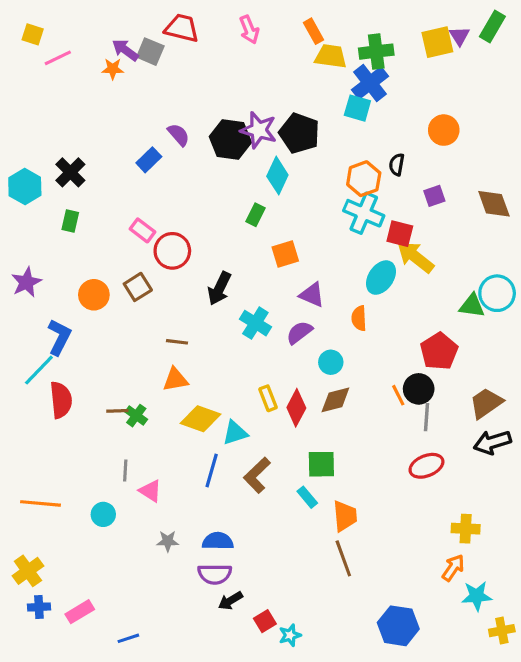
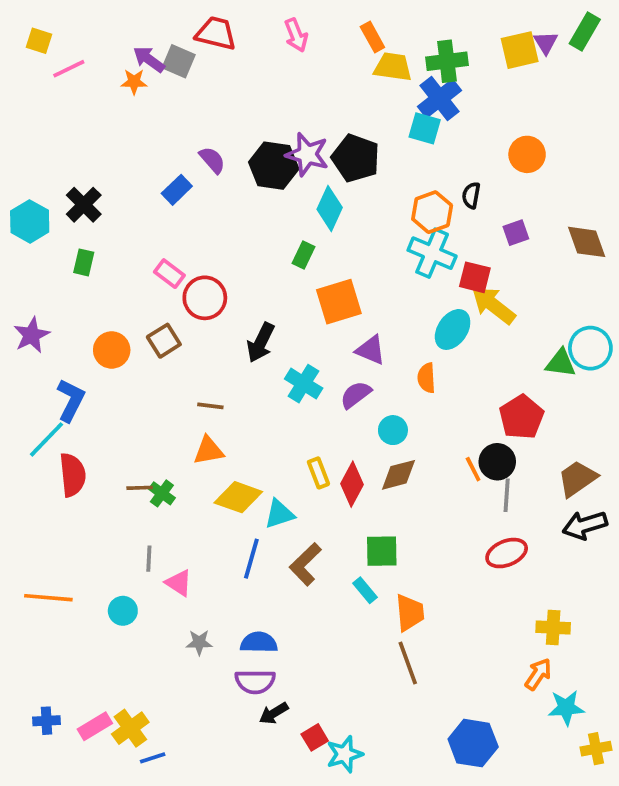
orange square: (285, 254) -> (339, 302), size x1.4
yellow cross: (28, 571) -> (130, 728), moved
cyan star: (290, 635) -> (345, 754), size x1.4

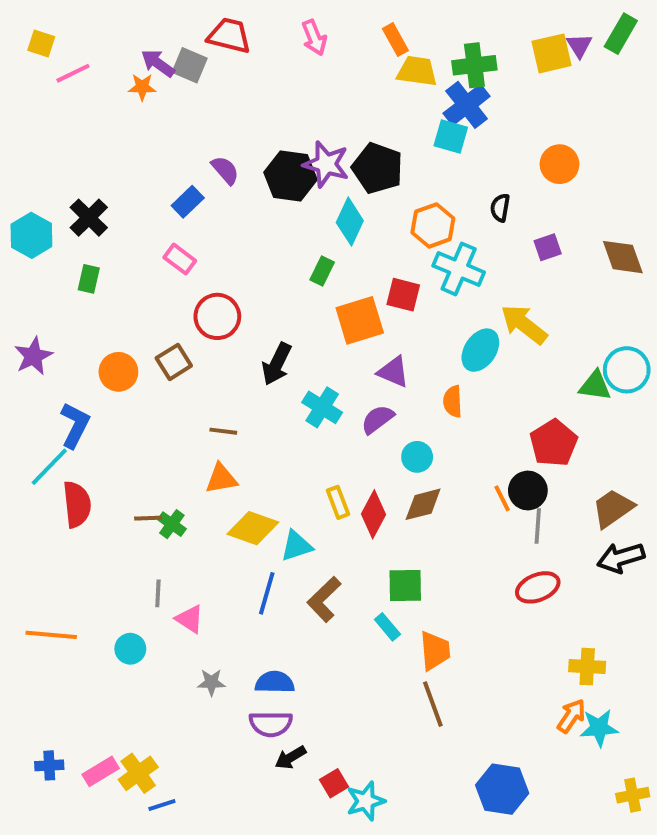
orange hexagon: (432, 212) -> (433, 225), moved
pink rectangle: (169, 274) -> (180, 259), moved
red square: (475, 277) -> (403, 295), moved
cyan star: (566, 708) -> (599, 728), moved

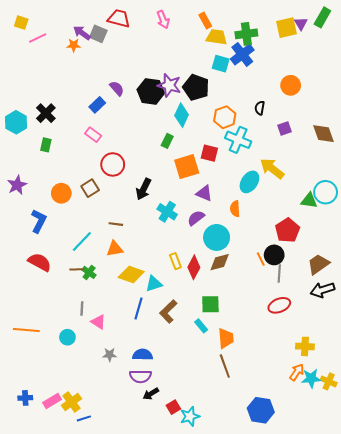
cyan square: (451, 136) -> (221, 64), moved
cyan circle: (417, 457) -> (217, 237), size x1.6
cyan line: (49, 467) -> (82, 242), moved
red semicircle: (77, 504) -> (40, 262), turned -55
yellow cross: (633, 795) -> (329, 381), moved, turned 35

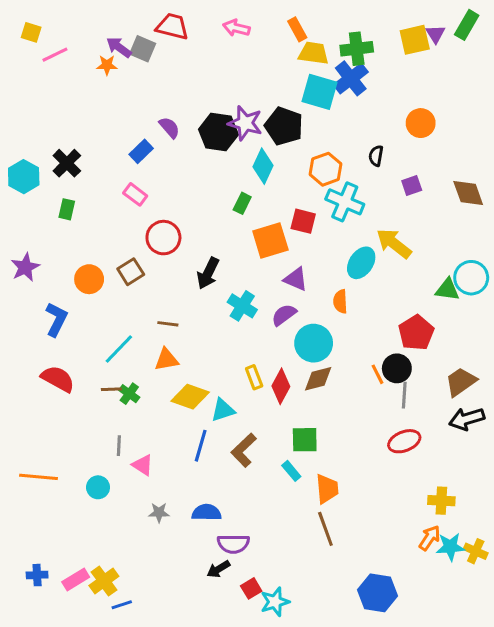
pink arrow: (163, 19) -> (236, 28), turned 126
cyan square: (221, 64) -> (320, 92), size x1.4
purple semicircle: (140, 376) -> (233, 544), moved

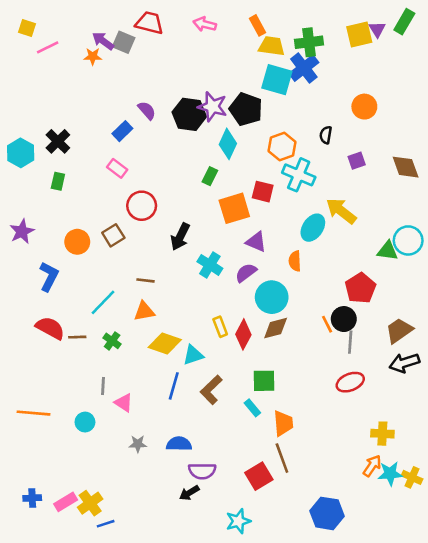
brown line: (111, 389) -> (77, 337), moved
red square: (251, 588) -> (259, 476), moved, size x1.5

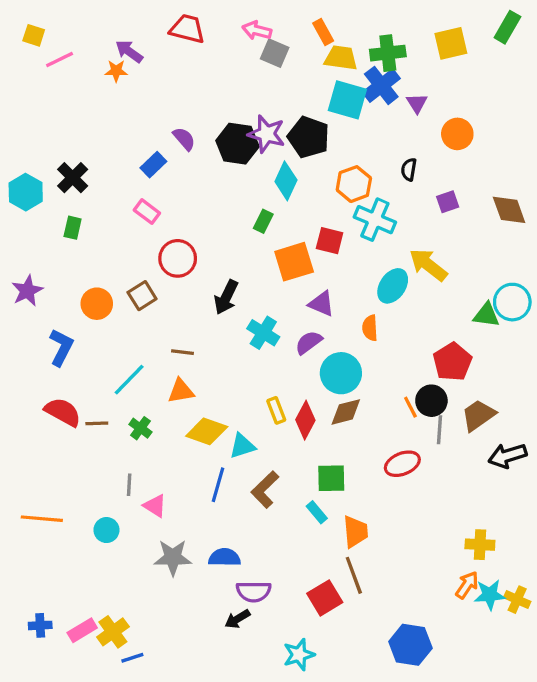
purple triangle: (377, 29) -> (417, 103), moved
gray square: (124, 42) -> (275, 53), moved
brown trapezoid: (399, 331) -> (478, 415), moved
red ellipse: (350, 382) -> (402, 464), moved
gray star: (138, 444) -> (173, 558), size x1.6

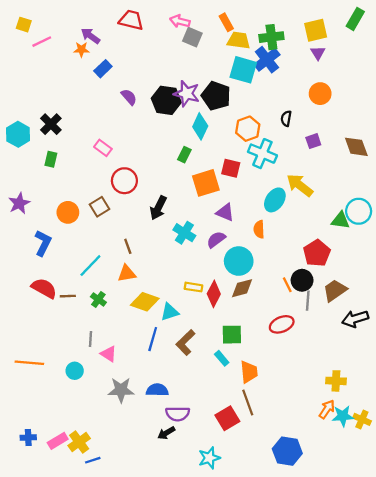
purple triangle: (417, 103) -> (318, 53), moved
blue rectangle: (153, 165) -> (103, 69), moved
brown line: (182, 352) -> (128, 246), turned 63
yellow rectangle: (276, 410) -> (193, 287), turned -60

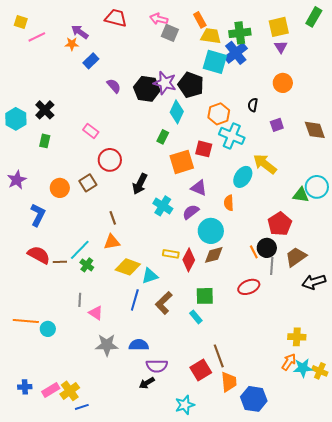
cyan line: (90, 266) -> (80, 250), moved
cyan circle: (75, 371) -> (48, 329), moved
orange trapezoid: (249, 372) -> (229, 382), moved

